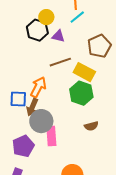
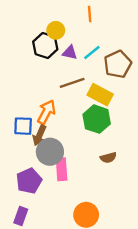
cyan line: (77, 17) -> (92, 53), moved

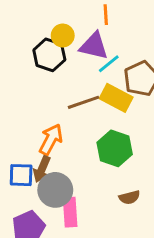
purple triangle: (70, 53) -> (94, 46), moved, size x1.5
yellow rectangle: (100, 95) -> (116, 98), moved
blue square: (23, 126) -> (21, 175), moved

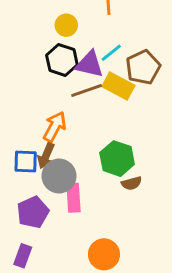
purple triangle: (94, 46) -> (89, 64), moved
black hexagon: (49, 55) -> (62, 60), moved
green hexagon: (115, 148) -> (117, 159), moved

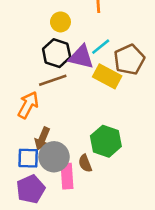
brown line: (87, 90) -> (53, 80), moved
orange arrow: (55, 127) -> (28, 105), moved
blue square: (26, 162) -> (28, 158), moved
brown semicircle: (132, 183) -> (85, 163), moved, turned 84

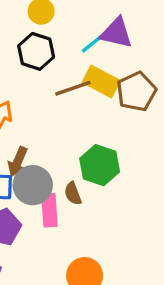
purple triangle: (81, 57) -> (116, 33), moved
brown pentagon: (129, 60) -> (136, 92), moved
brown line: (53, 80) -> (73, 88), moved

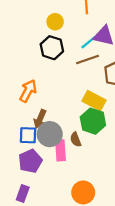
yellow rectangle: (101, 82) -> (94, 101), moved
brown line: (73, 88) -> (88, 60), moved

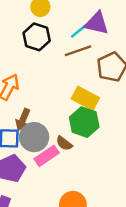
brown semicircle: (76, 140) -> (64, 143), turned -32
pink rectangle: (61, 150) -> (47, 156), turned 60

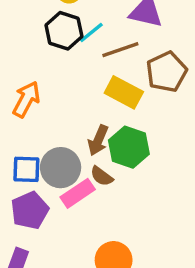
cyan line: (79, 31) -> (91, 33), moved
yellow rectangle: (85, 98) -> (124, 92), moved
brown arrow: (23, 120) -> (98, 140), moved

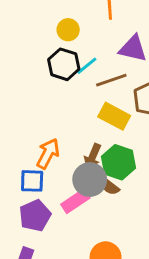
orange arrow: (26, 99) -> (48, 154), moved
gray circle: (61, 168) -> (90, 180), moved
brown semicircle: (102, 176) -> (110, 187), moved

